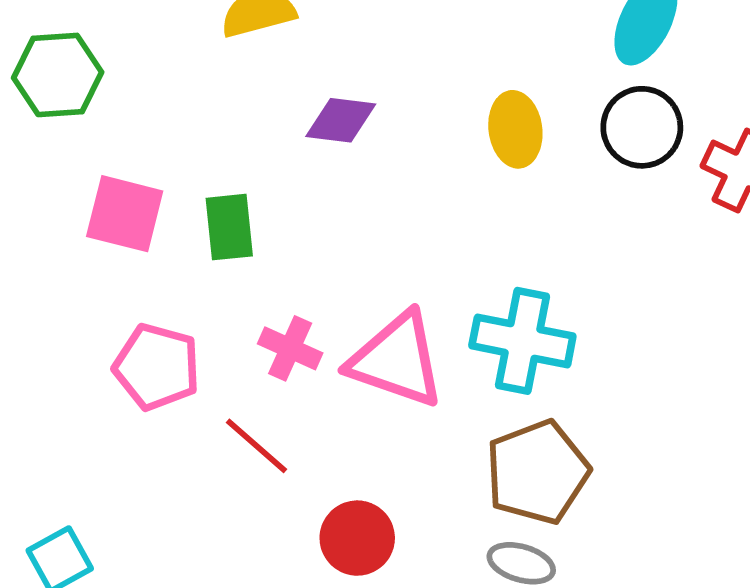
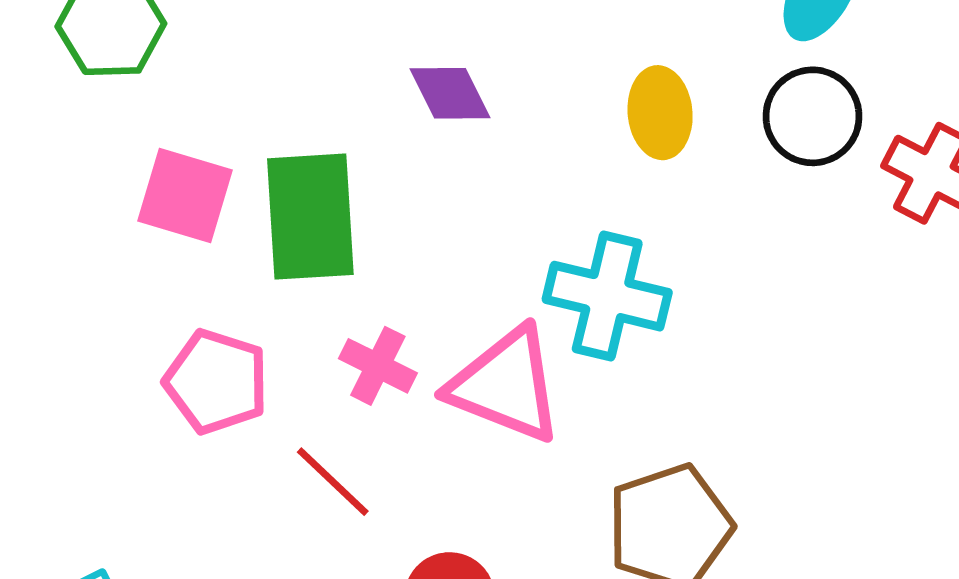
purple diamond: (341, 120) -> (450, 93), turned 54
green rectangle: (229, 227) -> (310, 217), size x1.6
cyan cross: (522, 341) -> (607, 296), moved

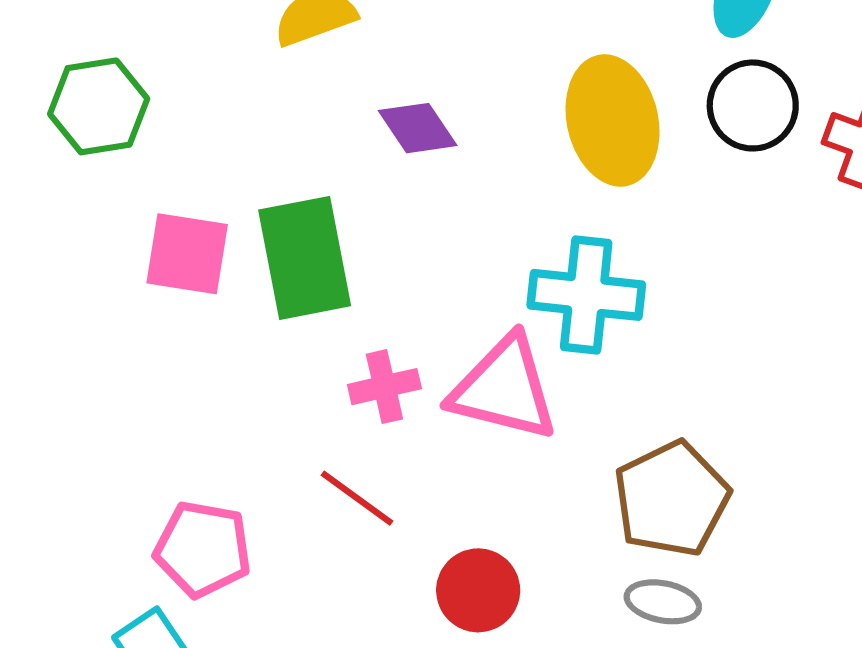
yellow ellipse: (660, 113) -> (613, 120), size x1.5
pink cross: (378, 366) -> (384, 387), turned -32
pink pentagon: (216, 382) -> (203, 549), moved

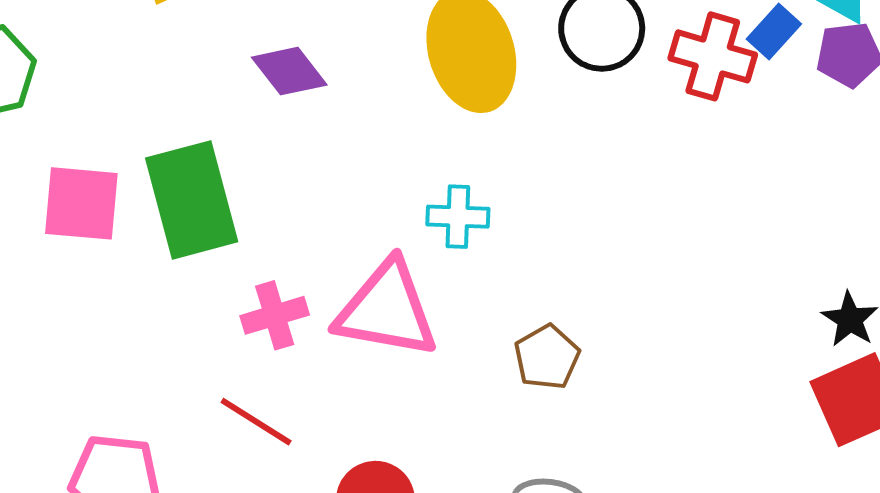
cyan cross: (586, 295) -> (458, 217), size x0.6
brown pentagon: (672, 499) -> (547, 357), moved, size x0.6

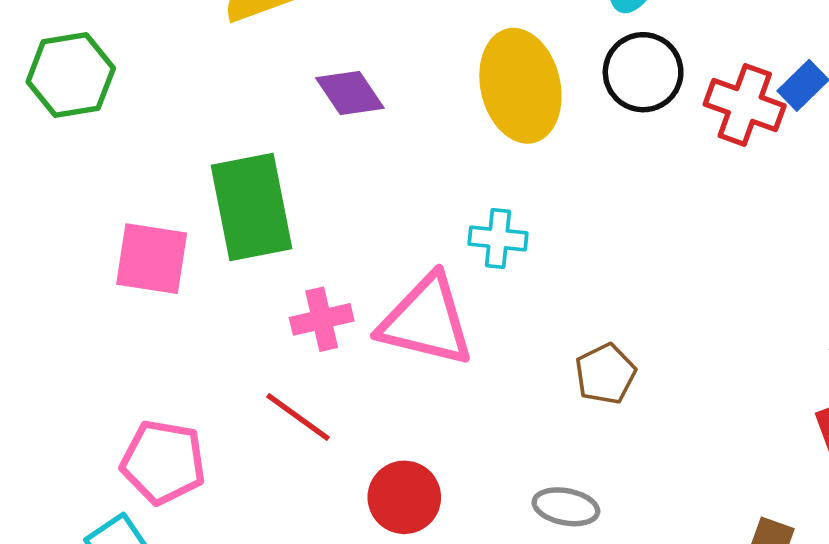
pink square: (81, 203) -> (152, 259), moved
brown pentagon: (547, 357) -> (605, 374), moved

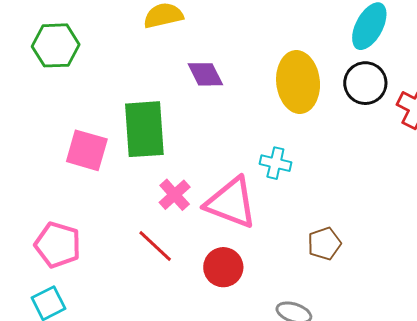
pink cross: (322, 319) -> (175, 195), turned -36
pink pentagon: (163, 462) -> (58, 245), moved
red circle: (404, 497) -> (223, 267), moved

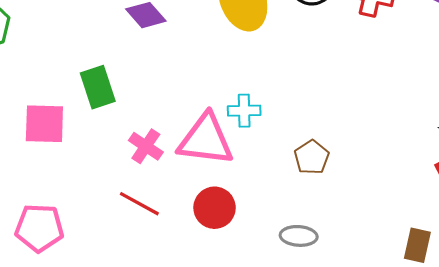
green rectangle: (144, 129) -> (98, 87), size x0.7
cyan cross: (275, 163) -> (244, 111), moved

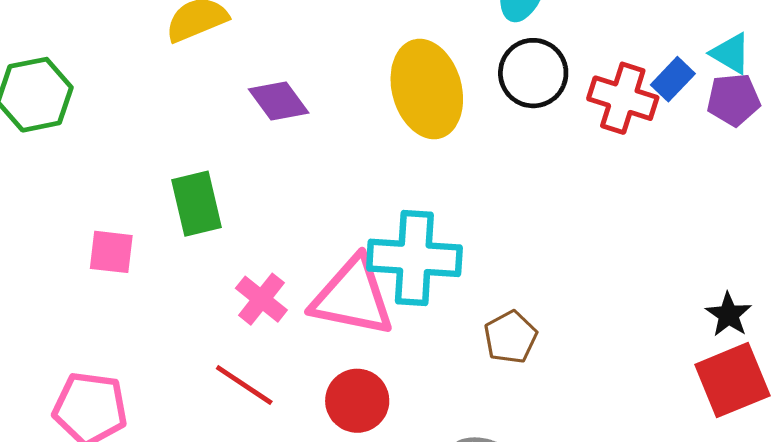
cyan cross: (244, 111) -> (414, 258), size x1.8
pink square: (44, 124) -> (111, 252), size x0.7

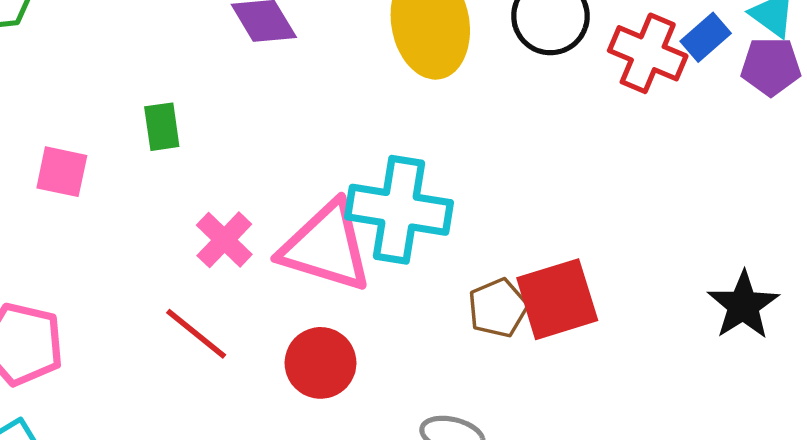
green rectangle: (197, 204) -> (162, 127), size x0.7
black star: (729, 315) -> (743, 305), size x1.4
red square: (732, 380) -> (557, 299), moved

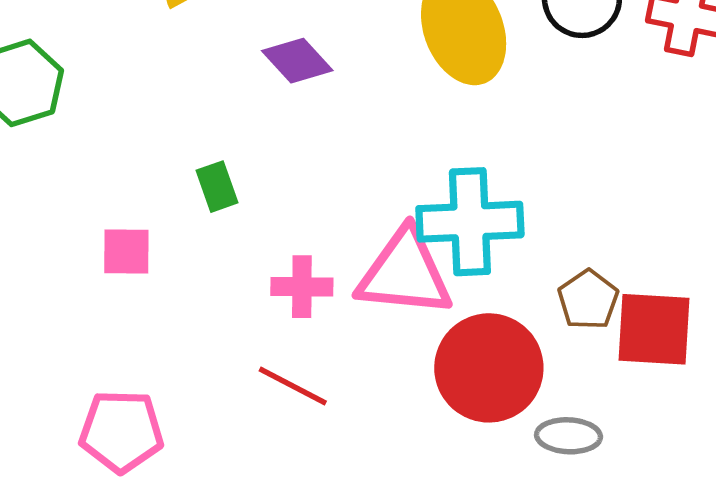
pink cross: (224, 240) -> (302, 287), turned -32
red square: (557, 299) -> (654, 329), moved, turned 32
red circle: (321, 363) -> (489, 368), moved, size x1.5

